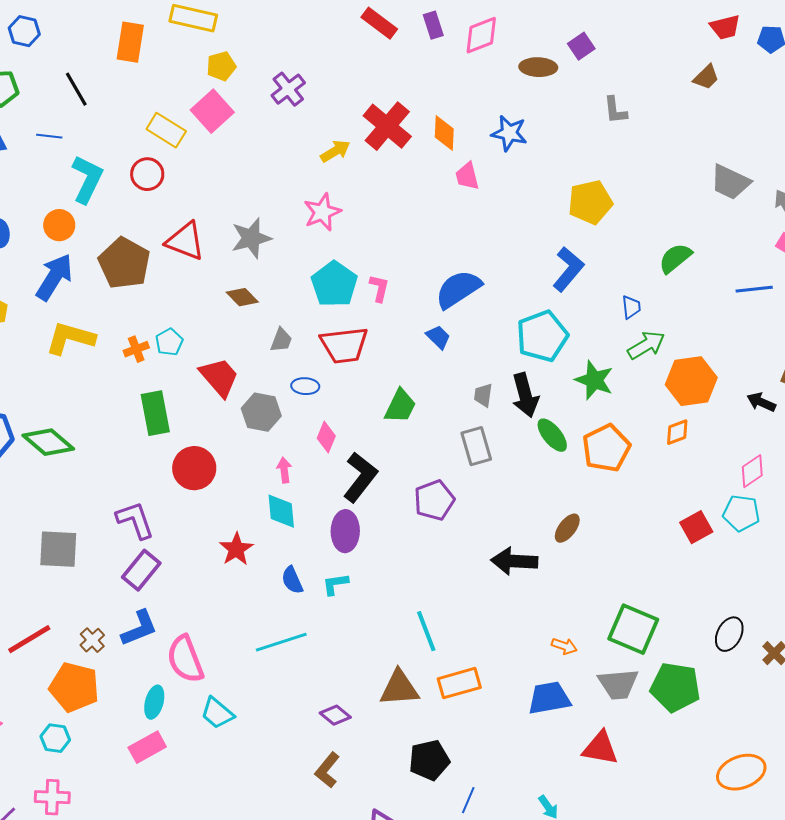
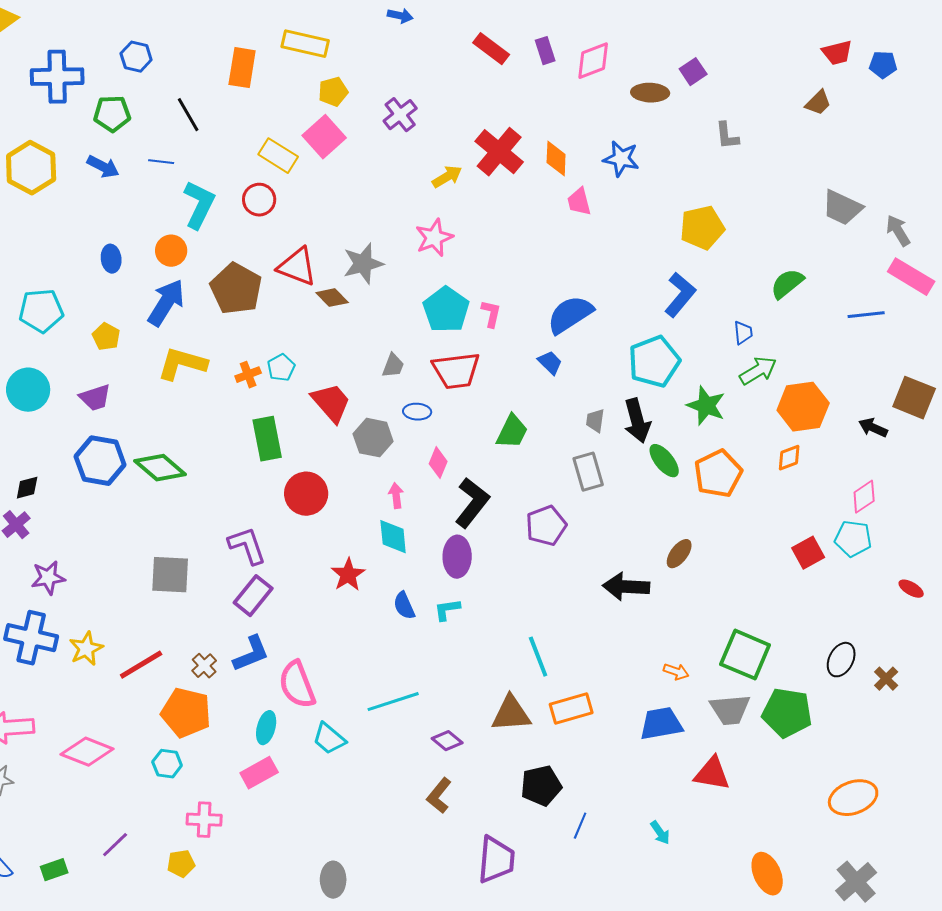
brown diamond: (242, 297) -> (332, 298), moved
cyan line: (281, 642) -> (393, 702), moved
pink cross: (52, 797) -> (204, 820), moved

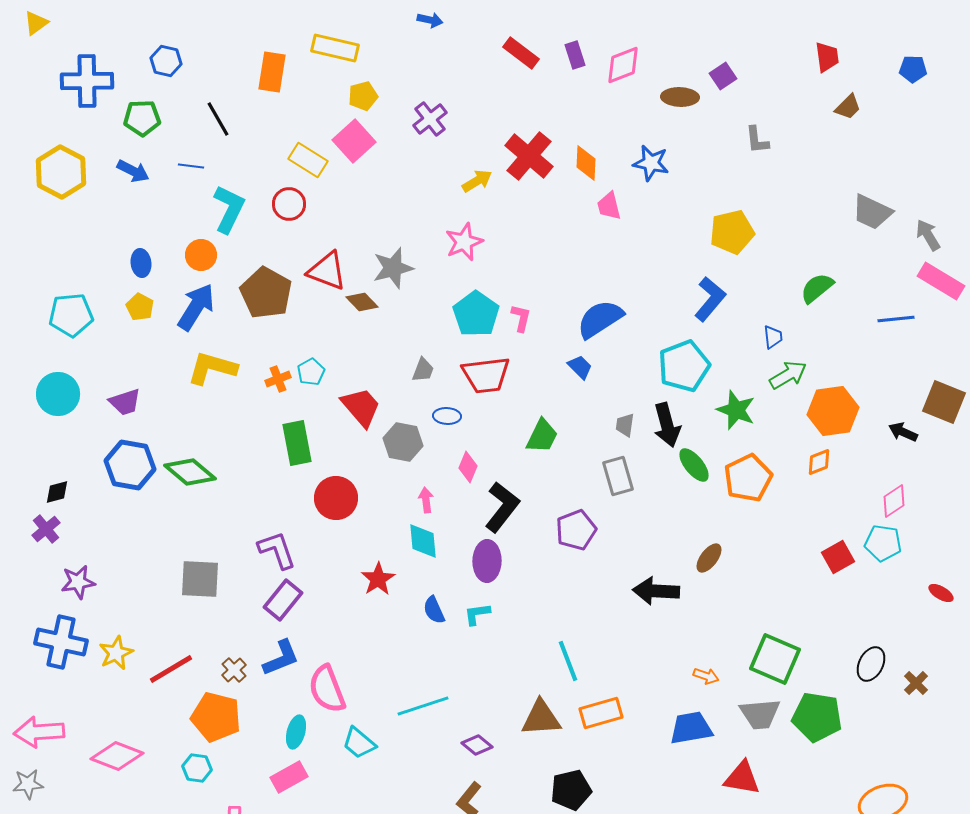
red trapezoid: (837, 53) -> (827, 57), moved, turned -84
yellow pentagon: (106, 337) -> (140, 307), moved

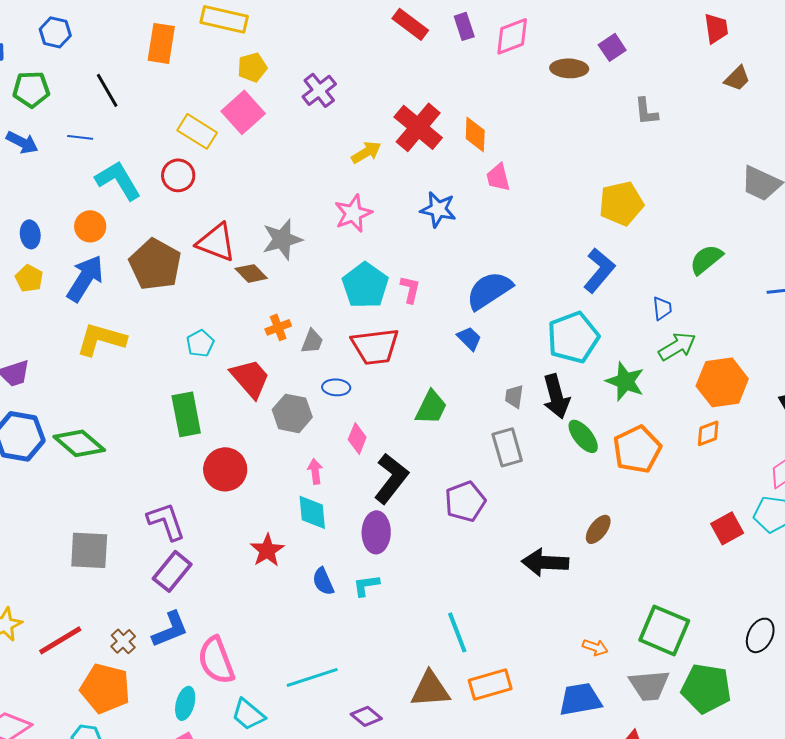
blue star: (651, 163) -> (438, 209), moved
cyan L-shape: (229, 209) -> (118, 180), turned -57
orange cross: (278, 379) -> (278, 327), moved

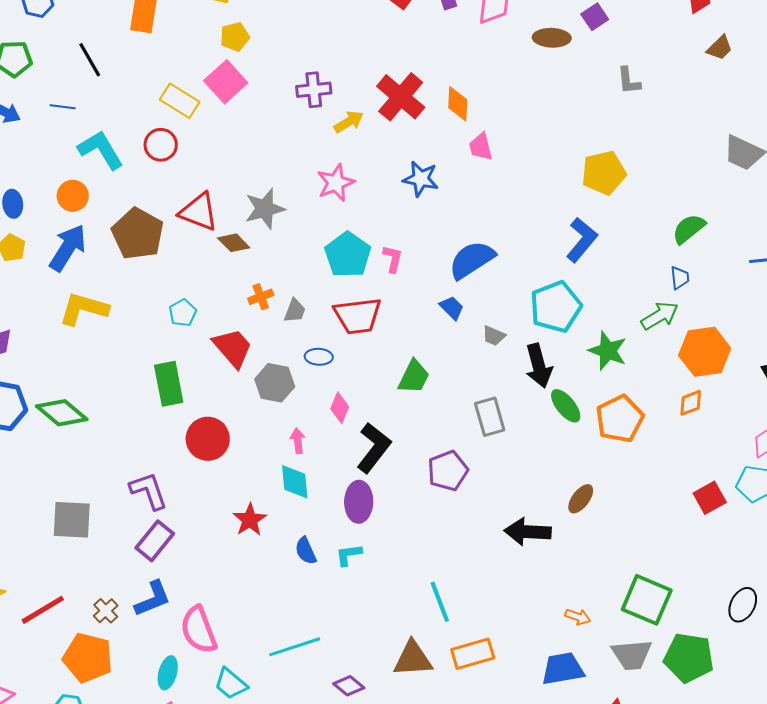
purple cross: (319, 90) -> (314, 90), moved, turned 32
blue trapezoid: (662, 308) -> (680, 278), moved
gray trapezoid: (514, 396) -> (494, 336), moved, turned -75

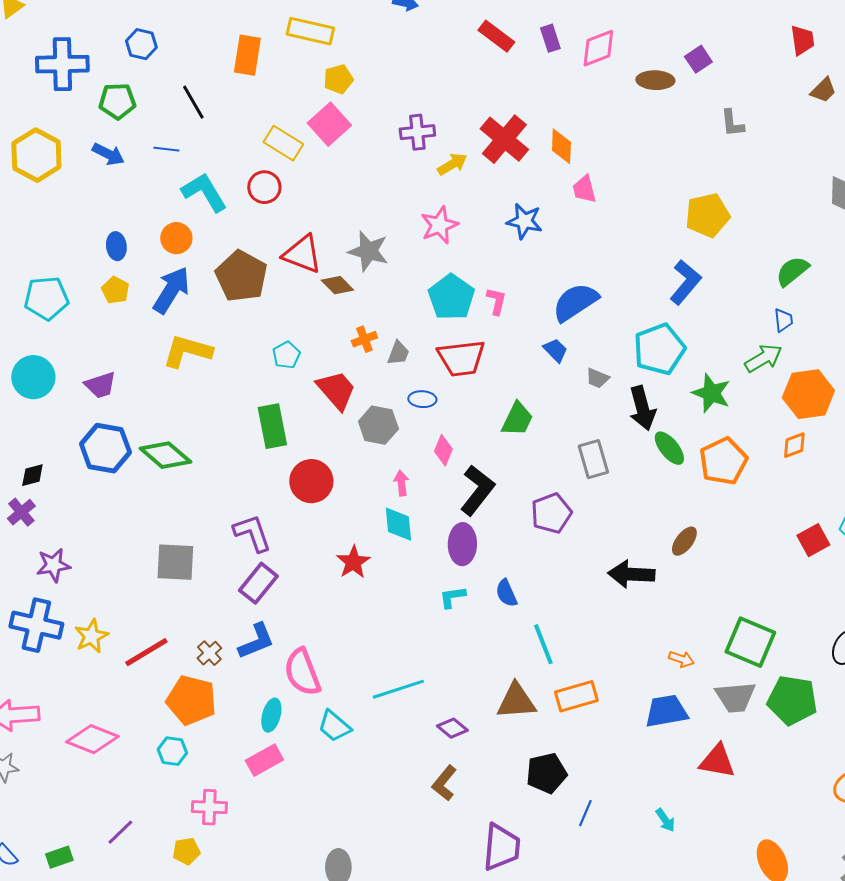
gray star: (265, 209) -> (368, 251), turned 30
blue semicircle: (306, 551) -> (506, 593), moved

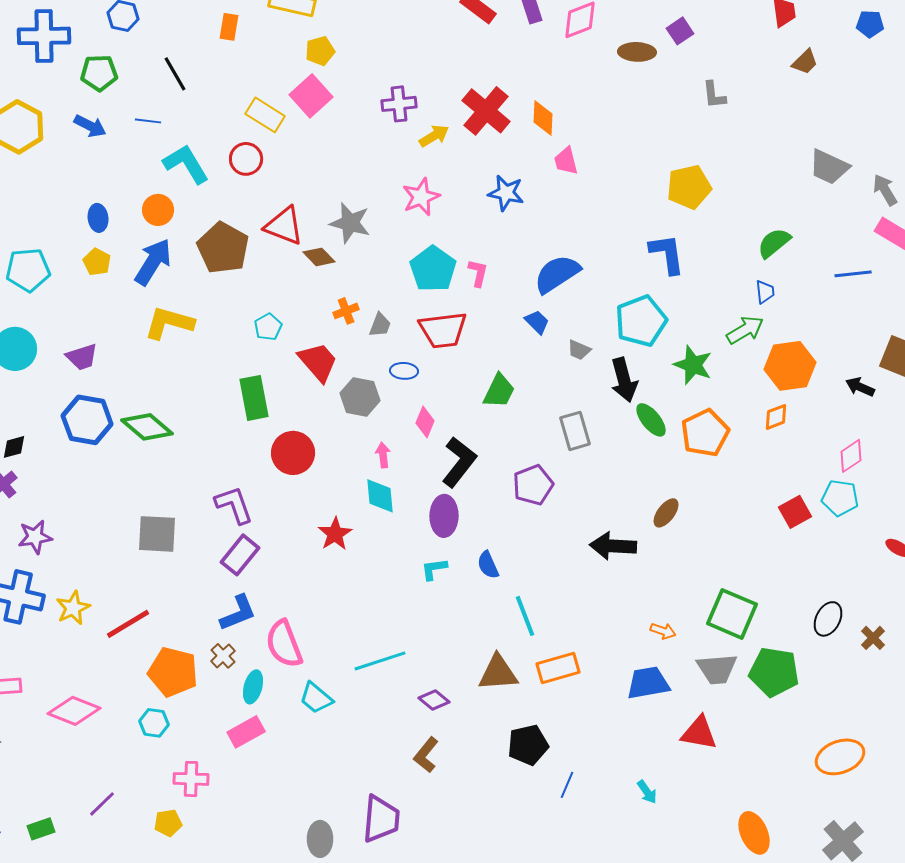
orange rectangle: (247, 55) -> (229, 27), size x0.7
blue L-shape: (685, 282) -> (667, 254), turned -48
brown cross: (209, 653) -> (223, 656), moved
purple trapezoid: (501, 847) -> (381, 819), moved

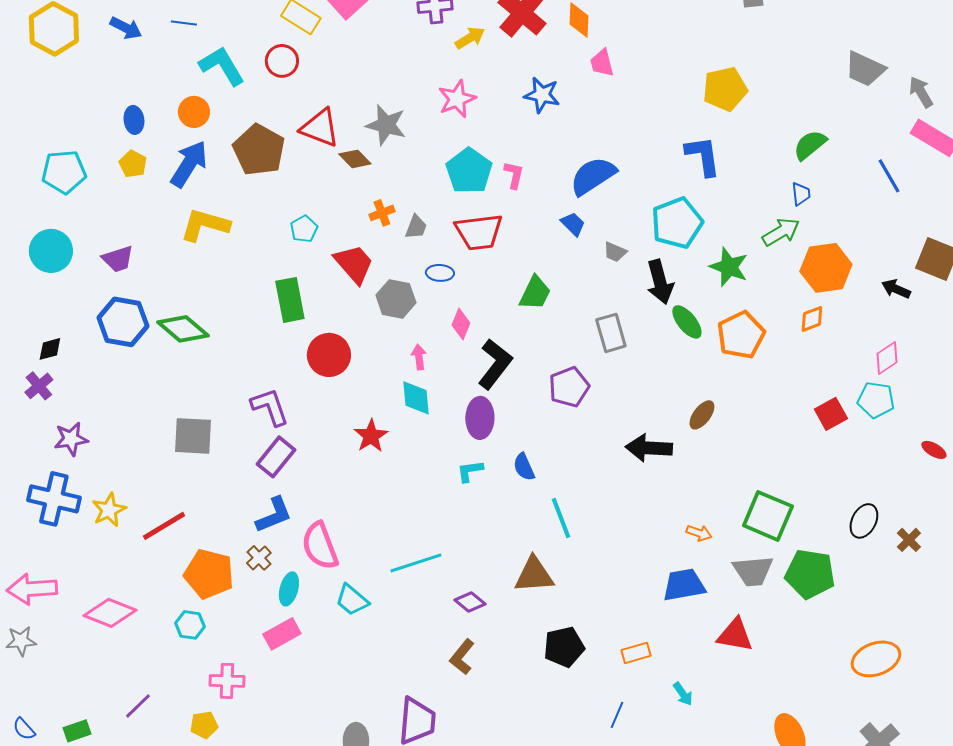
blue line: (853, 274) -> (889, 176), turned 66
orange rectangle: (558, 668) -> (636, 653), moved, size x0.7
blue line: (567, 785) -> (617, 715), moved

